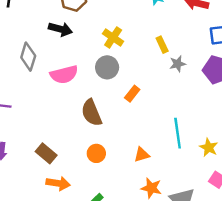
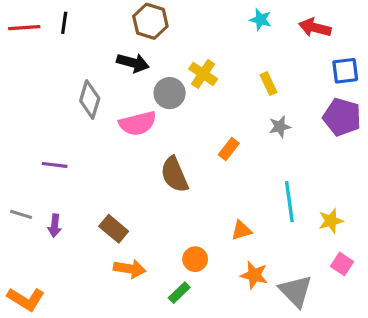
gray star: (178, 64) -> (280, 127), moved
gray circle: (107, 67) -> (170, 93), moved
yellow star: (209, 147) -> (331, 221), turned 30
orange circle: (96, 153) -> (195, 259), moved

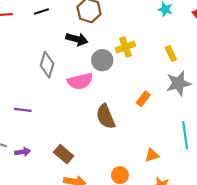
black line: (64, 23) -> (41, 12), moved, turned 64
yellow cross: (203, 74) -> (125, 47), turned 36
gray star: (280, 127) -> (179, 83), size x1.6
purple arrow: (55, 226) -> (23, 152), turned -104

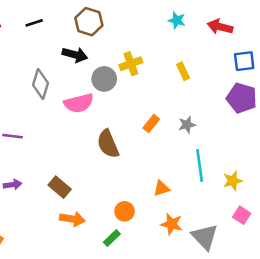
gray star: (179, 83) -> (187, 125), moved, size x0.6

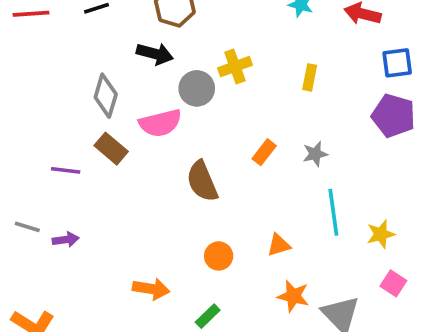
yellow rectangle: (183, 71) -> (310, 77), turned 36
brown rectangle: (60, 187) -> (111, 149), moved
orange circle: (125, 211) -> (219, 256), moved

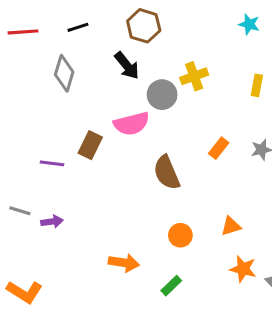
black arrow: (155, 54) -> (127, 66), turned 36
gray diamond: (106, 96) -> (64, 73), moved
brown rectangle: (111, 149) -> (90, 145), turned 76

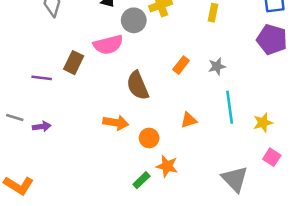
orange triangle: (231, 226) -> (189, 120), moved
orange arrow: (124, 263) -> (116, 123), moved
orange star: (243, 269) -> (167, 166), moved

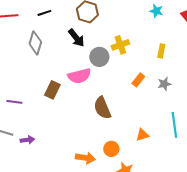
orange rectangle: (181, 65) -> (138, 80), moved
gray star: (217, 66) -> (164, 84), moved
purple line: (42, 78) -> (14, 102), moved
orange arrow: (116, 123) -> (85, 158), moved

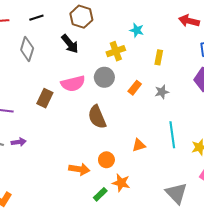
cyan star: (156, 11) -> (137, 30), moved
gray circle: (99, 57) -> (104, 77), moved
purple arrow: (27, 140) -> (19, 142), moved

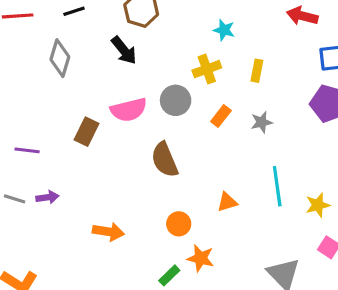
yellow cross: (116, 51) -> (207, 69), moved
orange arrow: (79, 169) -> (108, 232), moved

